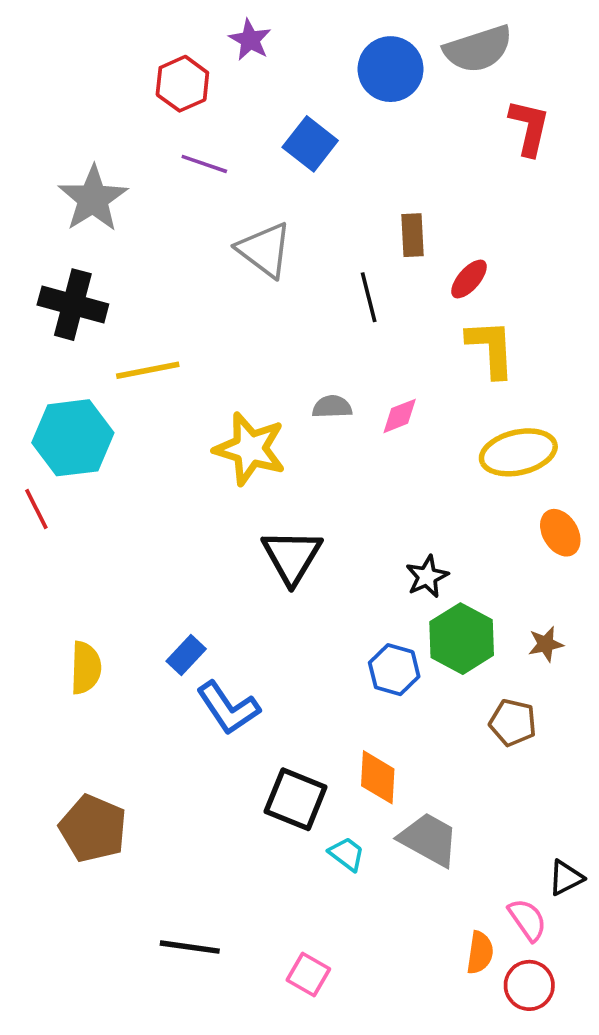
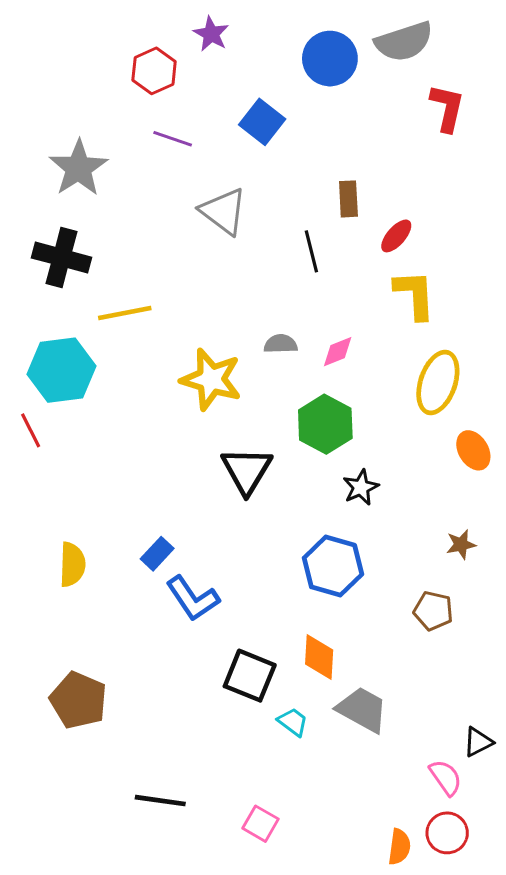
yellow ellipse: (518, 452) -> (438, 382), turned -58
green hexagon: (462, 639) -> (325, 424), moved
blue hexagon: (394, 670) -> (333, 566), size x1.4
orange semicircle: (480, 953) -> (399, 847), moved

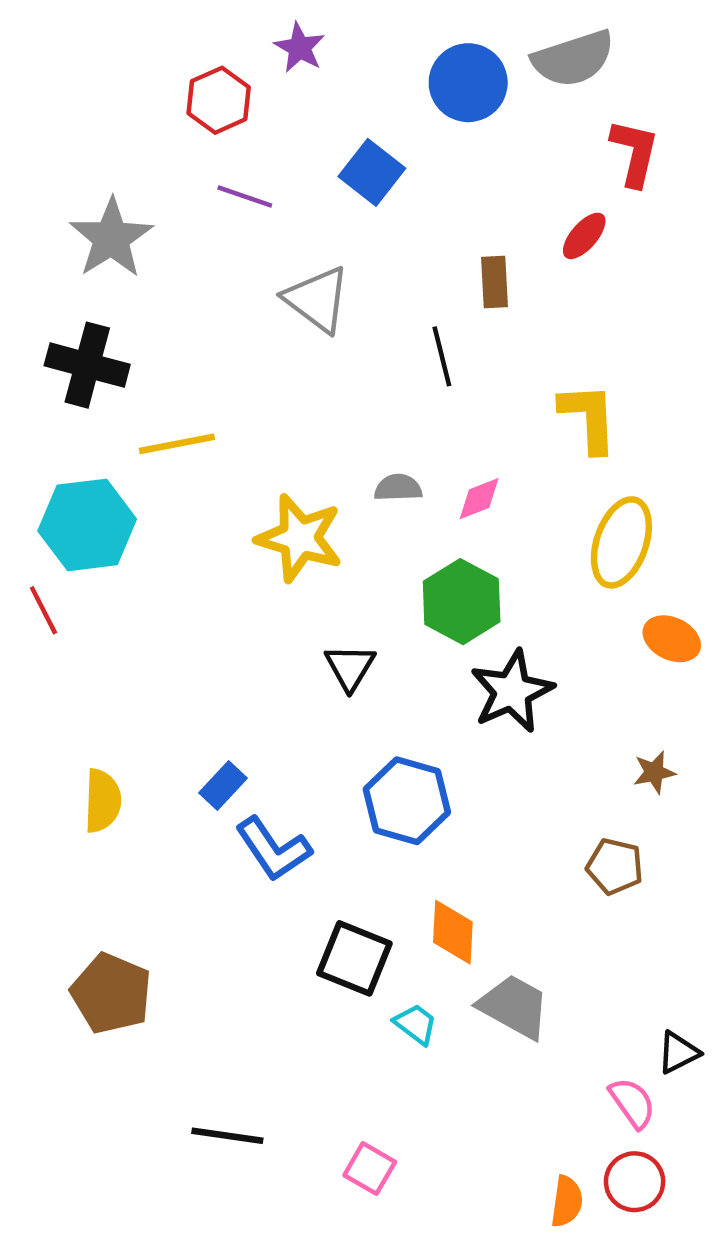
red ellipse: (396, 236) -> (584, 236), moved
orange ellipse: (473, 450) -> (672, 639), turned -33
black triangle: (247, 470) -> (350, 667), size x0.7
black star: (361, 487) -> (512, 691), size x1.6
blue hexagon: (333, 566) -> (407, 801), moved

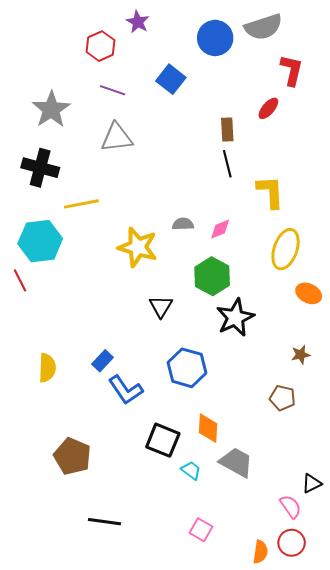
gray triangle: (317, 299) -> (117, 138), moved, turned -44
black line: (442, 356) -> (227, 164), moved
brown pentagon: (111, 993) -> (72, 456), moved
pink square: (370, 1169) -> (201, 530), moved

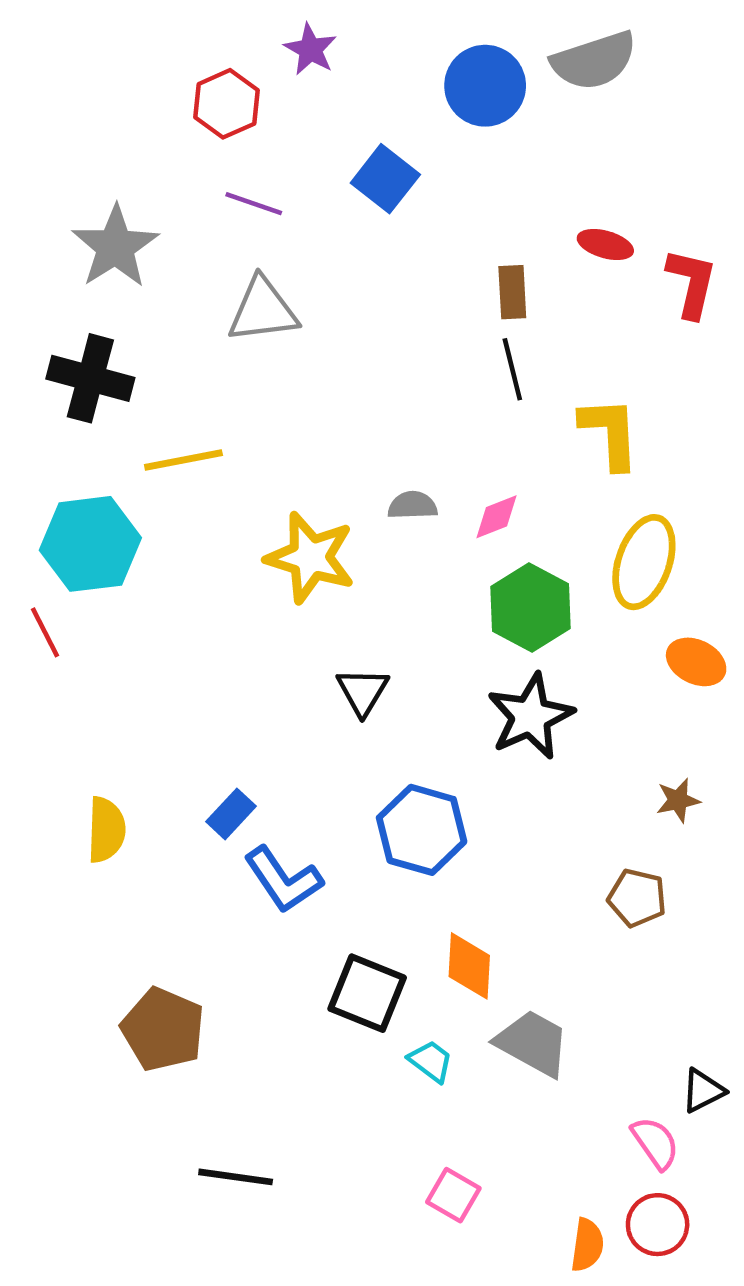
red L-shape: (292, 70) -> (692, 283), moved
red ellipse: (268, 108) -> (605, 244), turned 65
green hexagon: (212, 276) -> (530, 607), moved

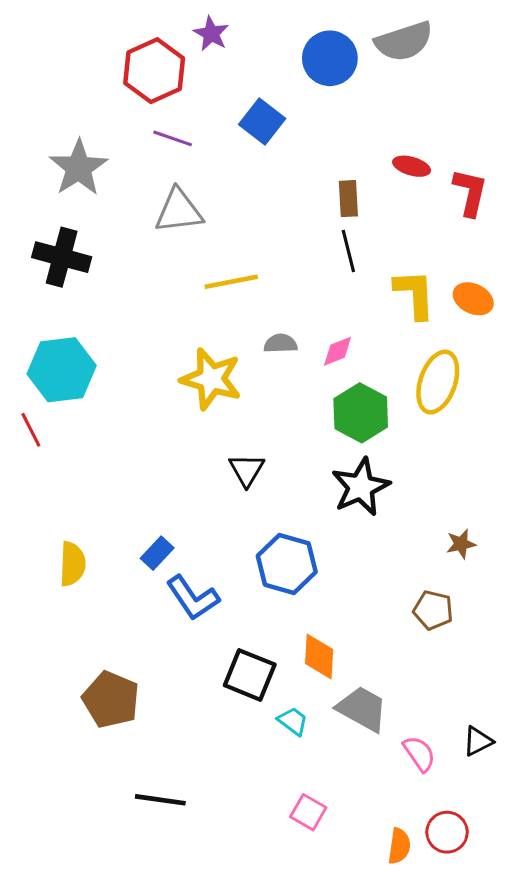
red hexagon: (226, 104) -> (154, 71), size x1.4
yellow line: (183, 460) -> (231, 282), moved
orange ellipse: (696, 662) -> (473, 299), moved
pink semicircle: (655, 1143) -> (419, 754), moved

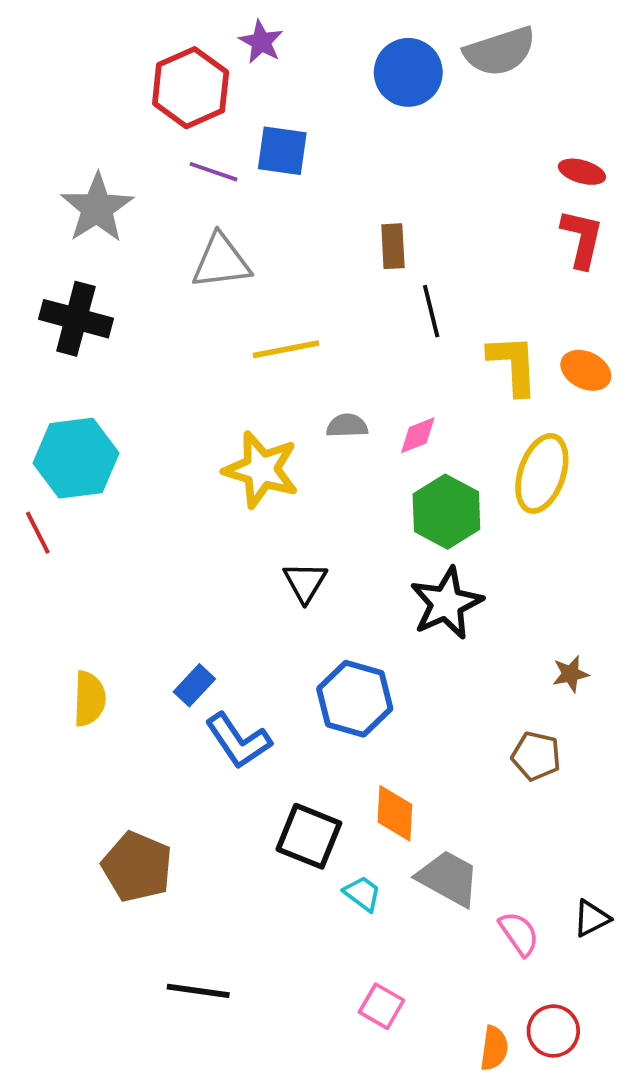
blue square: (262, 121) -> (282, 151), moved, turned -30
red ellipse: (412, 166) -> (582, 172), moved
brown rectangle: (348, 199) -> (393, 246), moved

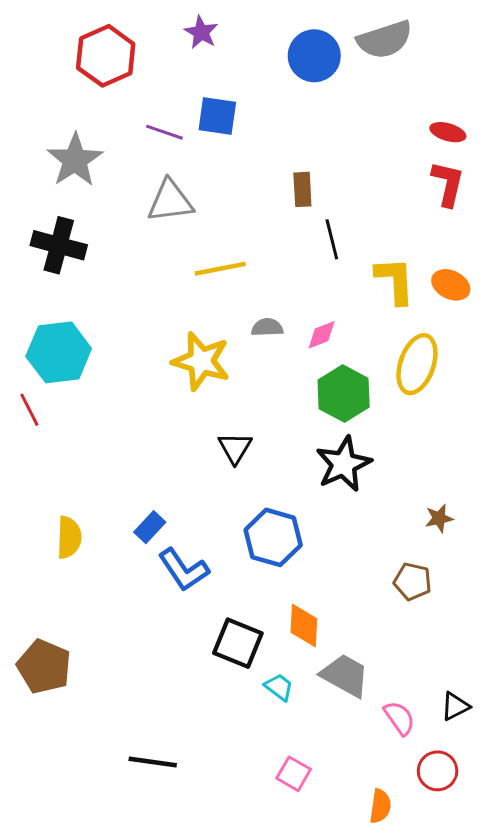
red hexagon: (191, 88) -> (106, 56), moved
brown pentagon: (137, 867) -> (44, 667), moved
red circle: (553, 1031) -> (438, 771), moved

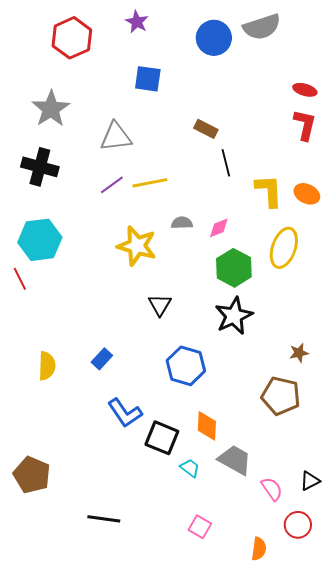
purple line: (164, 132) -> (112, 185), moved, turned -55
brown rectangle: (302, 189) -> (206, 129), turned -60
blue L-shape: (184, 570) -> (125, 413), moved
brown pentagon: (413, 581) -> (281, 396), size x1.5
brown pentagon: (44, 667) -> (32, 475), moved

